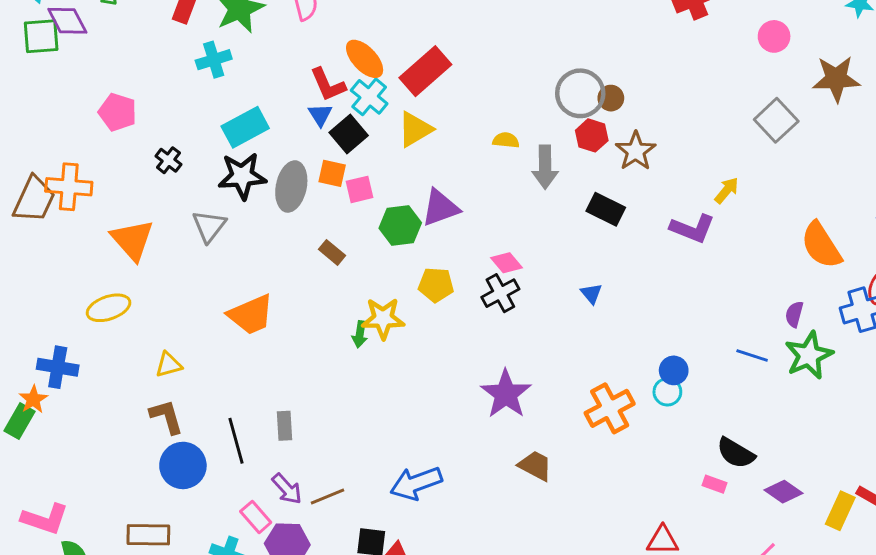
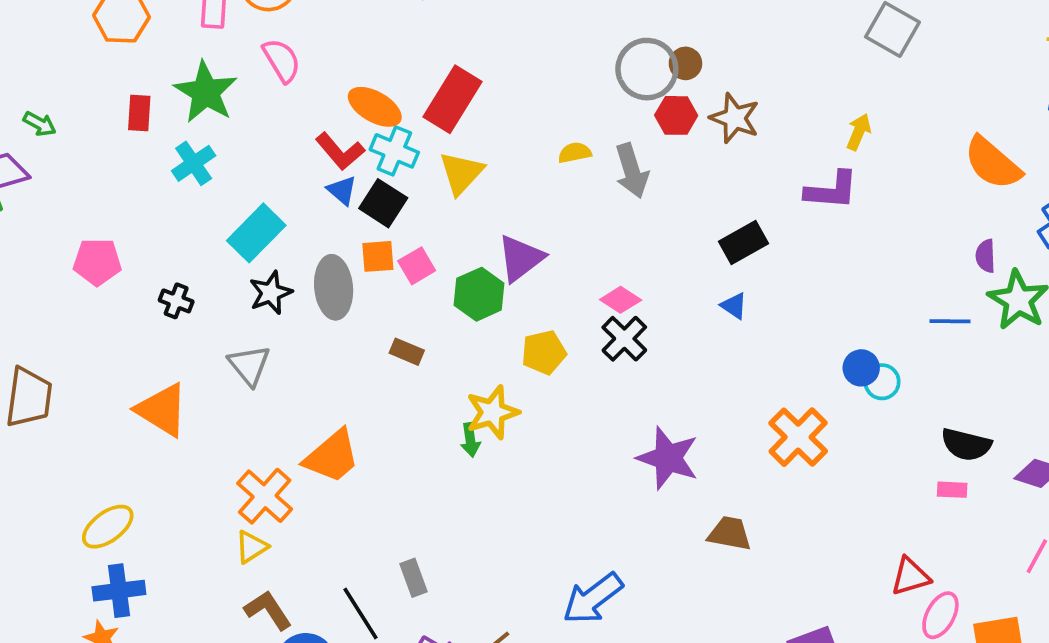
black star: (242, 176) -> (271, 293), size x0.7
orange cross: (69, 187) -> (265, 496), moved, turned -36
black rectangle: (606, 209) -> (743, 243), moved, turned -39
yellow ellipse: (109, 308) -> (108, 527), moved
cyan circle: (667, 392) -> (882, 382), moved

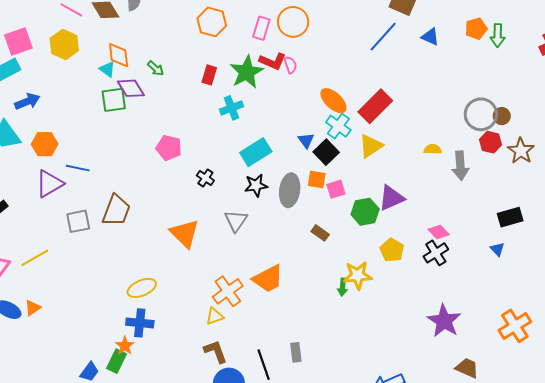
pink semicircle: (282, 60) -> (290, 65), size x0.7
red L-shape: (340, 151) -> (273, 61), moved, turned -40
yellow pentagon: (544, 352) -> (392, 250), turned 30

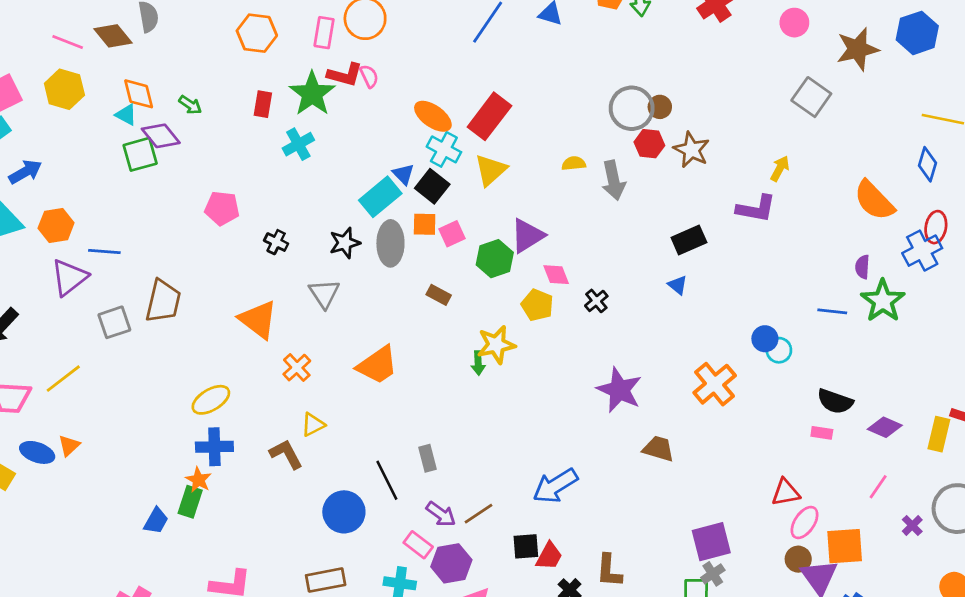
cyan rectangle: (256, 152) -> (380, 197), moved
pink diamond: (439, 232) -> (556, 275), moved, turned 30
black cross: (436, 253) -> (596, 301), size x0.7
orange cross: (228, 291) -> (297, 368), moved, size x0.7
brown L-shape: (216, 351) -> (286, 454), moved

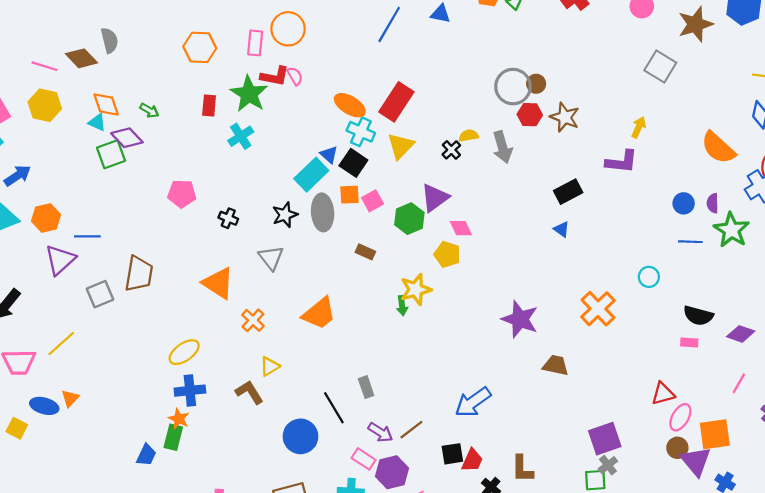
black cross: (596, 301) -> (451, 150), moved
blue circle: (765, 339) -> (684, 203), moved

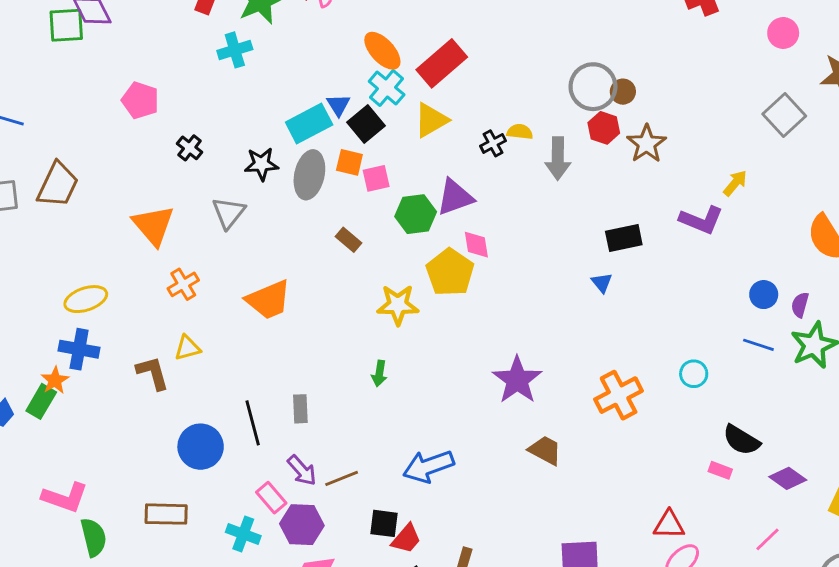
yellow pentagon: (447, 254) -> (450, 272), size x1.4
green arrow: (402, 306) -> (379, 373), moved

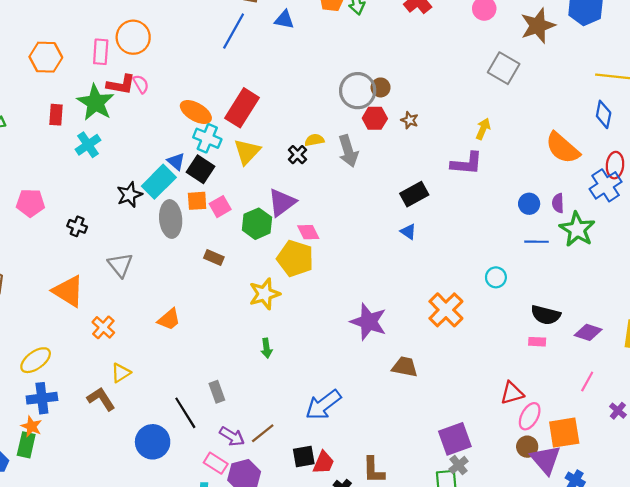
brown star: (647, 144) -> (410, 120), size x0.6
black star: (261, 164) -> (129, 195), moved
orange trapezoid: (268, 300) -> (169, 319), size x0.7

